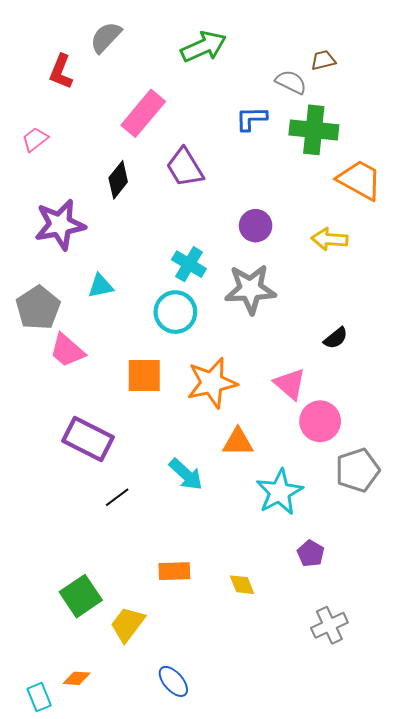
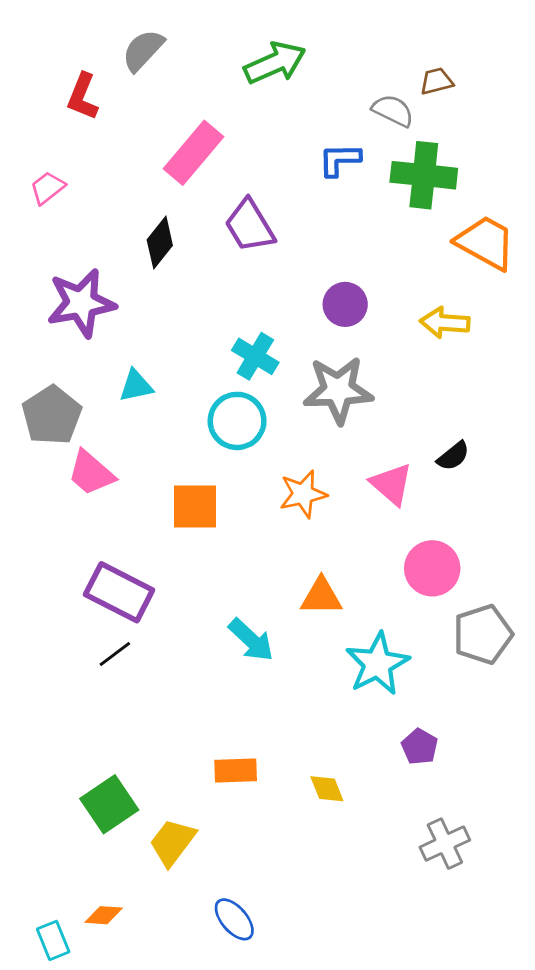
orange star: (212, 383) -> (303, 494), moved, size x0.7
pink triangle: (290, 384) -> (391, 484), moved
black line: (117, 497) -> (115, 654), moved

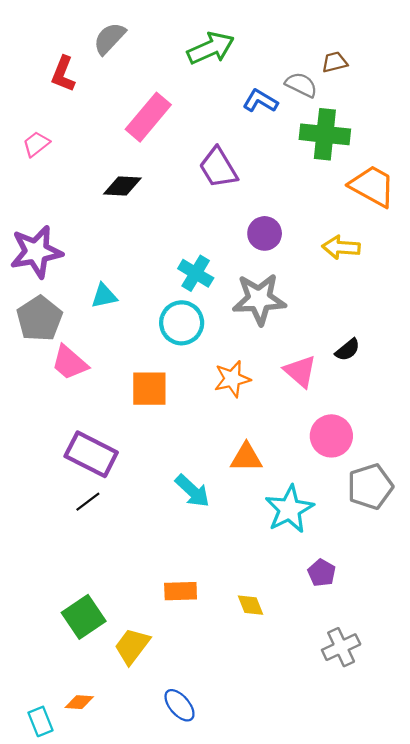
blue L-shape: (340, 160) -> (260, 101), moved, turned 32
purple trapezoid: (250, 226) -> (218, 168), moved
black diamond: (160, 243) -> (122, 186), turned 54
purple star: (81, 303) -> (36, 252), moved

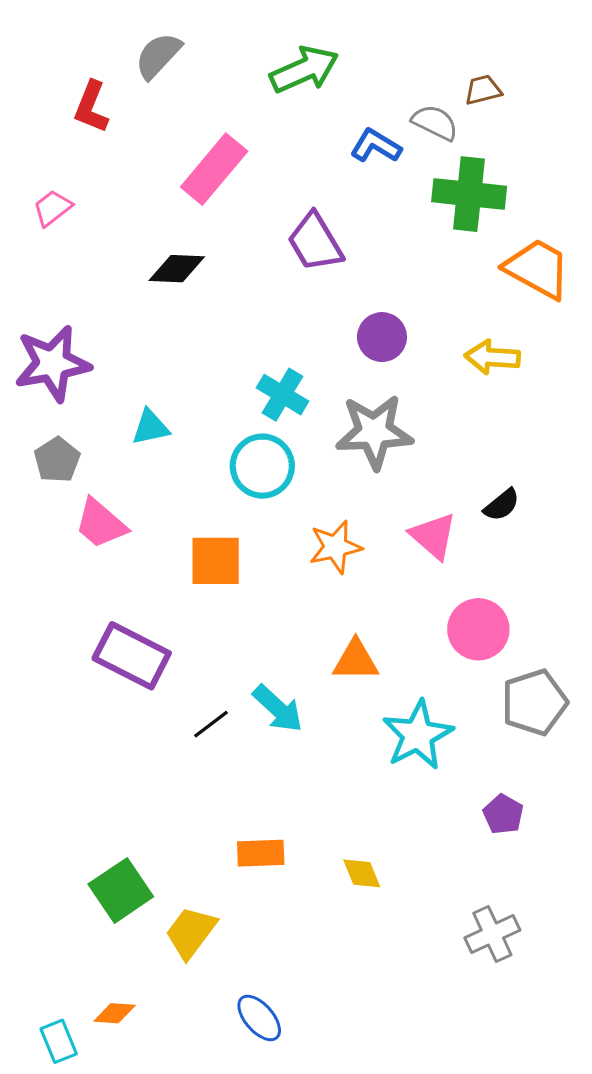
gray pentagon: (39, 319) -> (57, 460), size x0.7
black line: (88, 502) -> (211, 724), moved
purple pentagon: (322, 573) -> (503, 814), moved

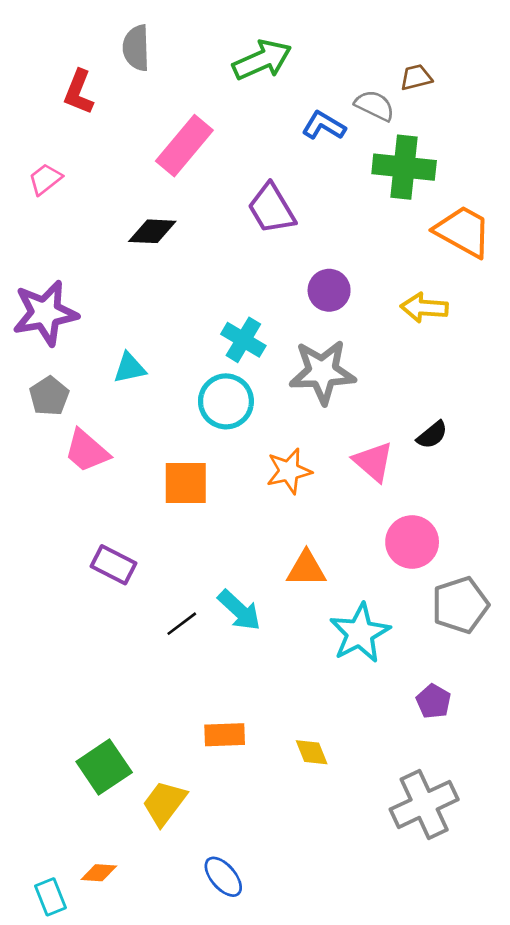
gray semicircle: (158, 56) -> (136, 48), turned -45
purple rectangle: (132, 656) -> (113, 565), size x0.7
gray cross: (492, 934) -> (424, 804), size x1.4

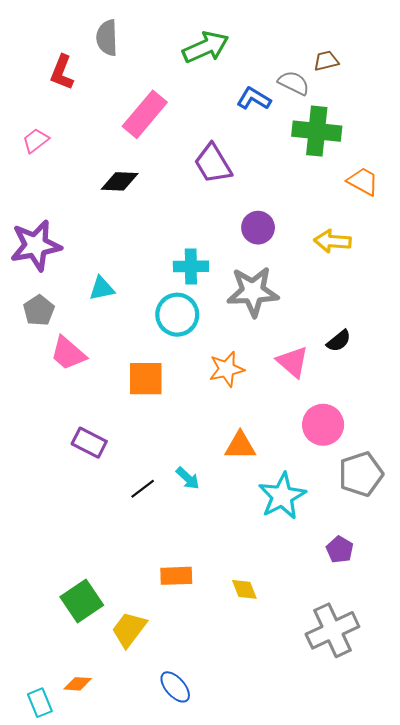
orange trapezoid: (463, 231) -> (363, 181), size x0.7
cyan cross: (243, 340) -> (191, 266), turned -32
cyan arrow: (239, 610) -> (188, 478), size x0.7

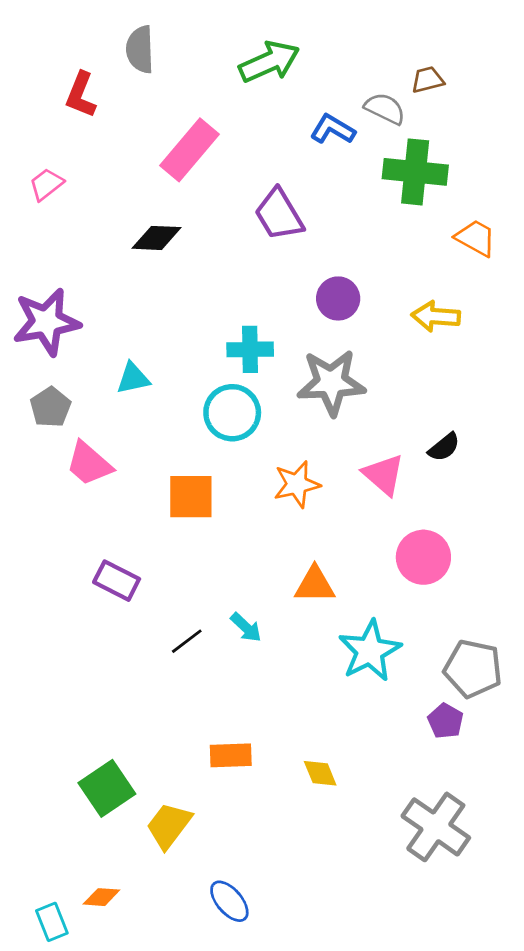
gray pentagon: (361, 474) -> (473, 669), moved, turned 30
gray cross: (332, 630) -> (436, 827), turned -30

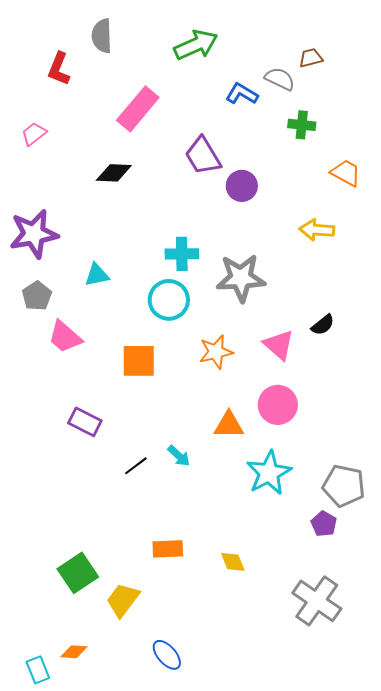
green cross: (415, 172) -> (302, 125), size x0.6
purple circle: (338, 298) -> (242, 186), moved
pink circle: (423, 557) -> (278, 405), moved

